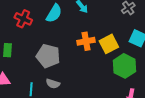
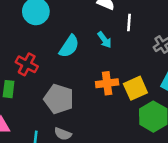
red cross: (23, 19) -> (27, 64), moved

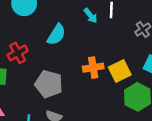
cyan arrow: (104, 40) -> (91, 16), moved
red cross: (27, 64) -> (18, 53), turned 36

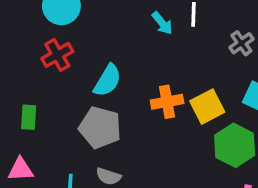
cyan semicircle: (56, 35) -> (107, 80), moved
red cross: (18, 53) -> (57, 55), moved

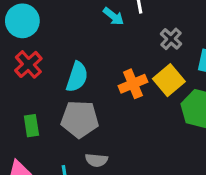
gray cross: (241, 43) -> (171, 39), moved
green rectangle: (29, 117) -> (31, 126), moved

